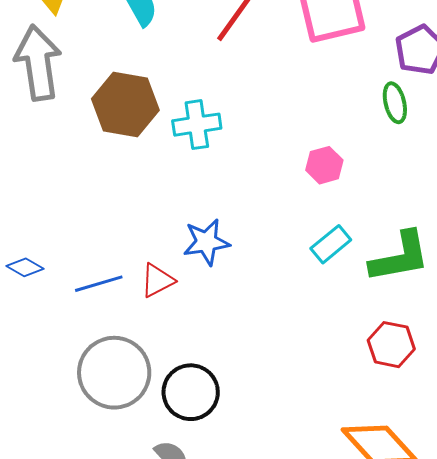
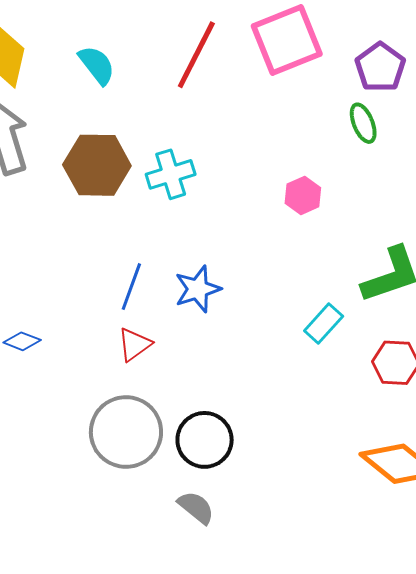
cyan rectangle: (331, 244) -> (324, 324), moved
red triangle: (157, 280) -> (134, 344), moved
blue line: (99, 284) -> (131, 287), moved, turned -45

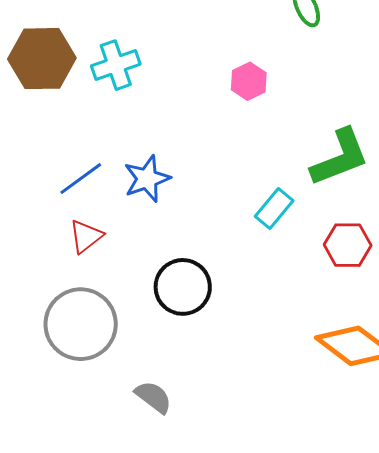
blue line: (131, 287) -> (81, 179), turned 36
black circle: (205, 440) -> (183, 287), moved

